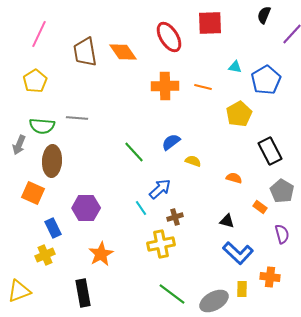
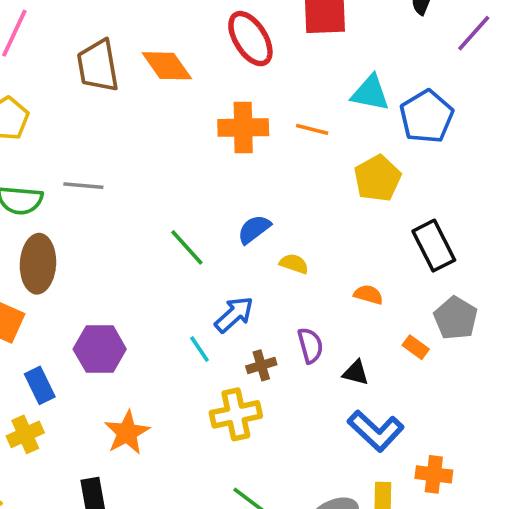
cyan triangle: (235, 67) -> (370, 93), size x1.6
purple semicircle: (282, 234) -> (310, 345), moved

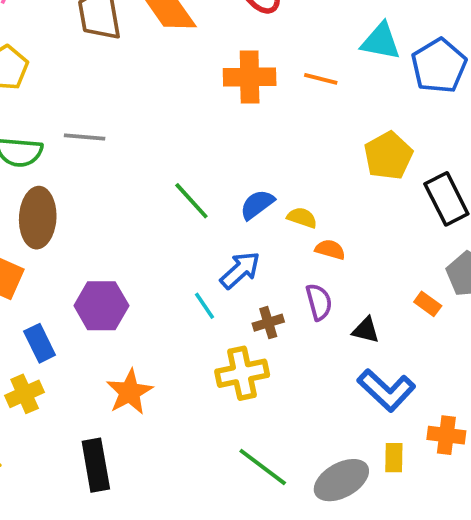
yellow pentagon: (378, 178) -> (388, 156), moved
blue semicircle: (254, 229) -> (257, 205), moved
orange semicircle: (368, 295) -> (330, 250), moved

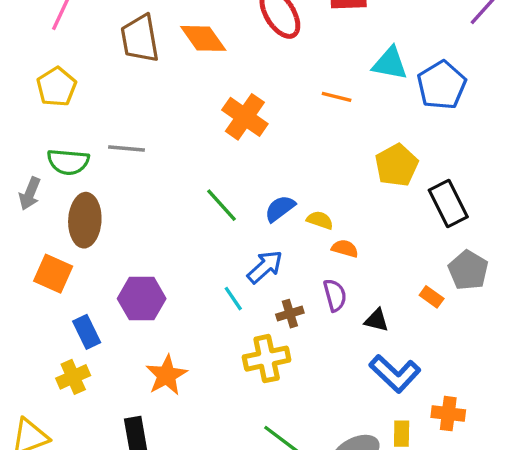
orange cross: (250, 77) -> (245, 117), moved, turned 36

